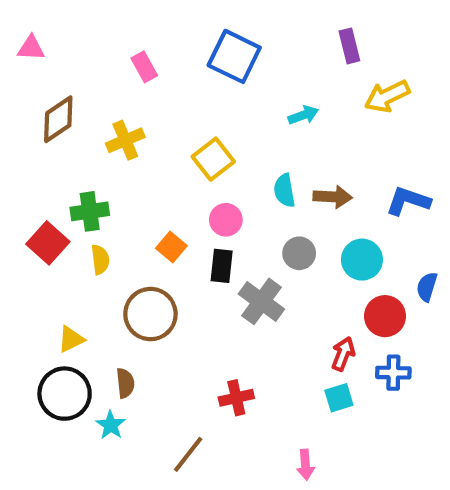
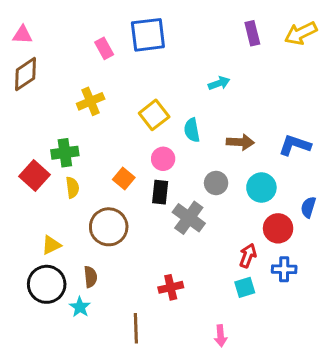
blue square: (234, 56) -> (148, 35), moved, turned -33
yellow arrow: (387, 96) -> (301, 33), moved
brown diamond: (58, 119) -> (25, 74), moved
cyan semicircle: (284, 190) -> (192, 130), moved
brown line: (188, 454) -> (136, 328), turned -40

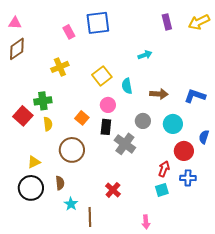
red cross: (171, 287) -> (113, 190), turned -35
cyan star: (80, 307) -> (71, 204), moved

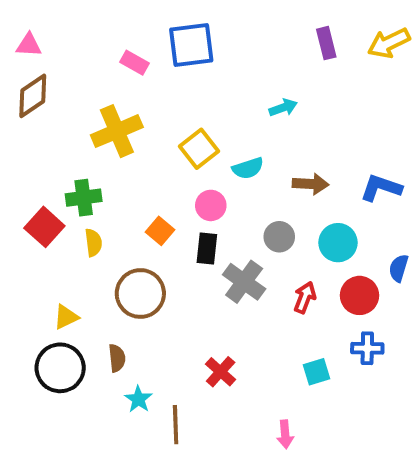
pink rectangle: (69, 32) -> (134, 63), turned -32
yellow cross: (60, 67) -> (117, 131), size x1.4
cyan semicircle: (127, 86) -> (248, 168), turned -98
red arrow: (164, 169) -> (305, 297), moved

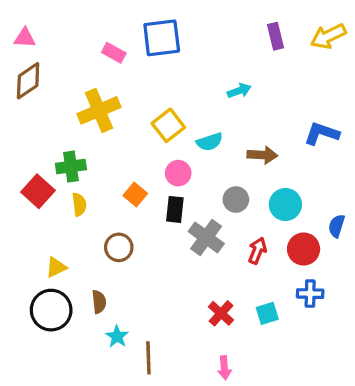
blue L-shape: (381, 188) -> (322, 134), moved
brown circle: (140, 293) -> (119, 247), size x0.7
red cross: (221, 372) -> (221, 313), moved
pink arrow: (285, 434) -> (224, 368), moved

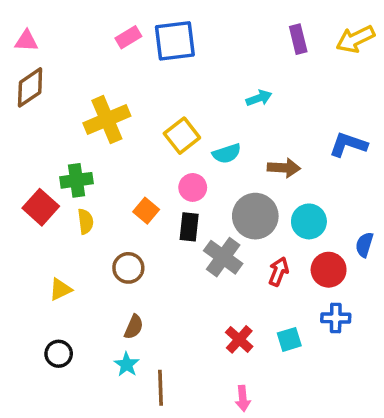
pink rectangle: (114, 53) -> (128, 37), moved, turned -60
gray circle: (236, 200) -> (255, 216), size x1.6
brown semicircle: (99, 302) -> (134, 327), moved, turned 30
black circle: (51, 310) -> (59, 354), moved, size x0.6

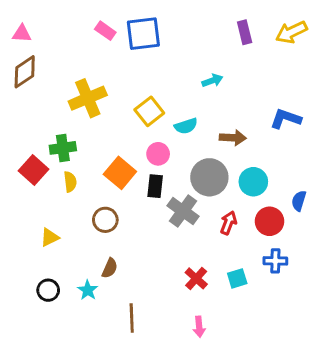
pink rectangle: (128, 37) -> (105, 31), turned 66
orange square: (146, 211) -> (120, 173), size x1.5
cyan star: (127, 364) -> (88, 290), moved

